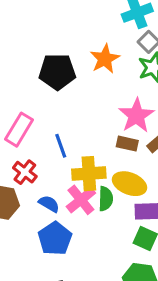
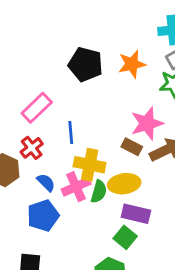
yellow ellipse: (130, 184) -> (124, 184), turned -44

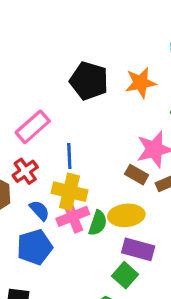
yellow cross: (90, 165) -> (69, 192), moved

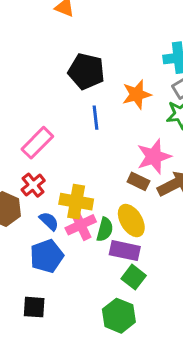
black pentagon: (89, 81) -> (86, 71), moved
blue line: (69, 156) -> (95, 118), moved
yellow ellipse: (126, 215) -> (131, 221), turned 68
purple rectangle: (138, 249) -> (125, 251), moved

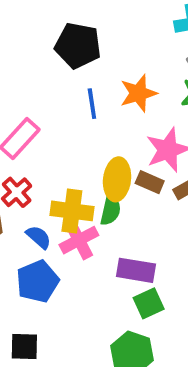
orange star: (137, 94) -> (138, 93), moved
yellow ellipse: (131, 221) -> (117, 179), moved, turned 40
green semicircle: (105, 229) -> (110, 210), moved
green square: (134, 277) -> (149, 303), turned 30

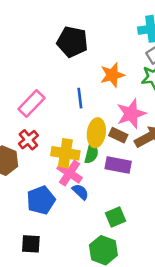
blue line: (92, 104) -> (80, 98), moved
blue semicircle: (39, 237) -> (80, 192), moved
pink cross: (79, 240) -> (70, 173), turned -30
purple rectangle: (136, 270) -> (118, 165), moved

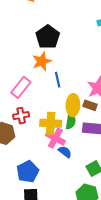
black pentagon: (72, 42) -> (48, 37), turned 30
orange star: (112, 75) -> (42, 61), moved
red cross: (28, 140) -> (21, 116), turned 35
blue pentagon: (41, 200) -> (28, 172), moved

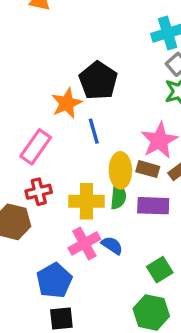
black pentagon: (48, 37) -> (98, 81), moved
pink cross: (55, 138) -> (84, 243), moved, turned 36

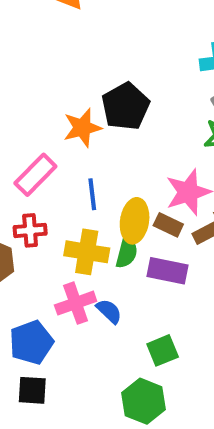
blue line: (94, 131) -> (92, 194), moved

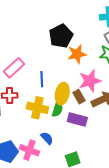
orange star: (82, 128) -> (77, 54), moved
brown rectangle: (168, 225) -> (79, 97), turned 32
pink cross: (76, 303) -> (29, 150), moved, turned 36

